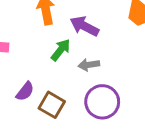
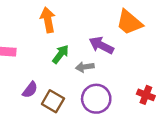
purple arrow: (84, 26) -> (101, 45), moved

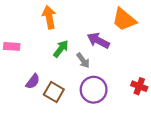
gray arrow: (85, 67) -> (83, 60), turned -119

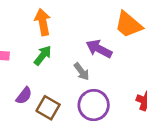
green arrow: (61, 49) -> (43, 55), moved

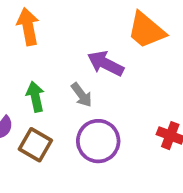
green arrow: (43, 55) -> (35, 97), moved, turned -50

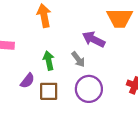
orange trapezoid: (146, 30) -> (120, 18), turned -40
brown square: (35, 145) -> (49, 91), turned -30

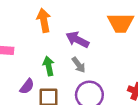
purple arrow: (94, 39) -> (77, 40), moved

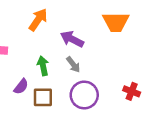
orange arrow: (44, 20) -> (38, 20), turned 45

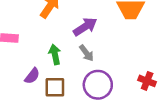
purple arrow: (72, 39) -> (85, 27), turned 120

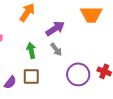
purple semicircle: (32, 76) -> (10, 82), moved
purple circle: (98, 85) -> (78, 74), moved

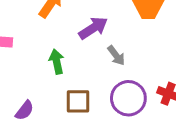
gray arrow: (56, 49) -> (116, 55), moved
brown square: (31, 76) -> (78, 101), moved

